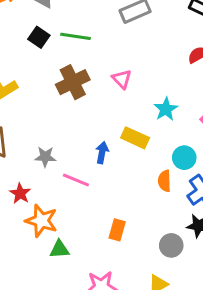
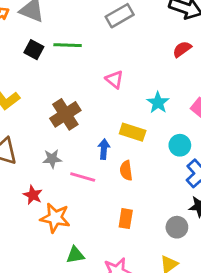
brown cross: (73, 82) -> (65, 114), moved
orange semicircle: (164, 181) -> (126, 171), moved
green triangle: (59, 249) -> (75, 255), moved

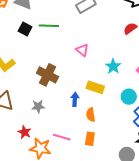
brown cross: (65, 114) -> (48, 75), turned -30
pink line: (83, 177) -> (62, 137), moved
orange rectangle: (126, 219) -> (90, 139), moved

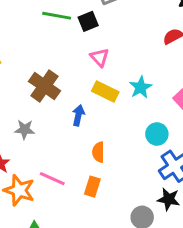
black square: (25, 29) -> (88, 21), moved, turned 32
yellow rectangle: (95, 87) -> (105, 91), moved
blue arrow: (75, 99) -> (78, 115), moved

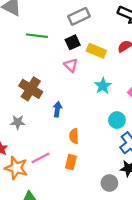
black square: (88, 21) -> (73, 42), moved
yellow rectangle: (105, 91) -> (96, 51), moved
pink line: (52, 179) -> (40, 158), turned -48

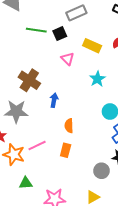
black square: (73, 42) -> (60, 34), moved
gray star: (18, 122) -> (16, 111), size x1.6

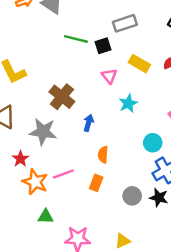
cyan star: (97, 79) -> (128, 103), moved
gray circle: (102, 171) -> (132, 196), moved

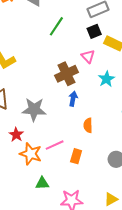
green line: (76, 39) -> (56, 26), turned -66
black square: (103, 46) -> (94, 31), moved
brown cross: (62, 97) -> (66, 74), moved, turned 30
orange rectangle: (96, 183) -> (76, 156), moved

